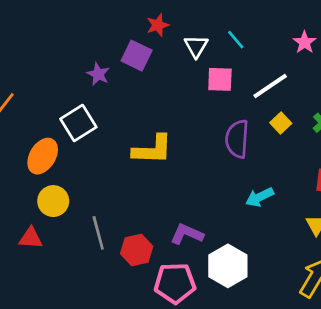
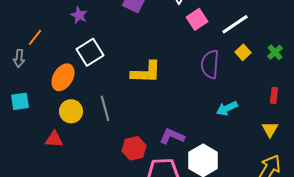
purple star: (98, 74) -> (79, 15), moved
pink square: (220, 79) -> (197, 19), turned -35
gray line: (98, 233) -> (105, 108), moved

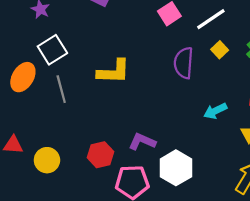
gray line: (105, 108) -> (61, 89), moved
cyan arrow: (227, 108) -> (215, 111), moved
yellow circle: (71, 111) -> (47, 160), moved

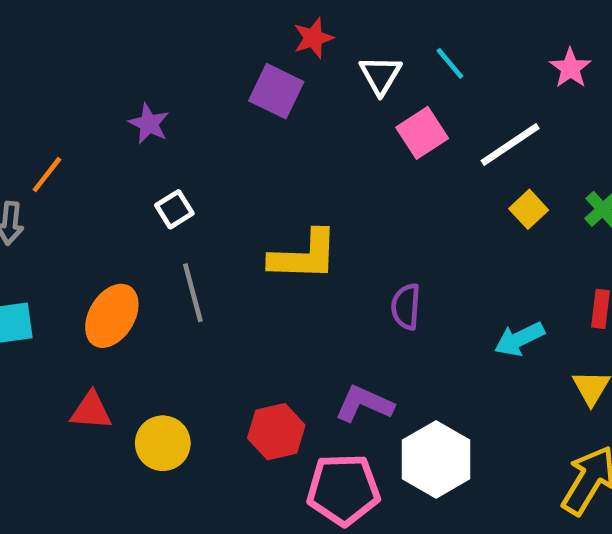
white square: (52, 50) -> (174, 209), size x0.6
purple semicircle: (184, 63) -> (406, 307), moved, size x0.7
orange ellipse: (23, 77) -> (112, 316), moved

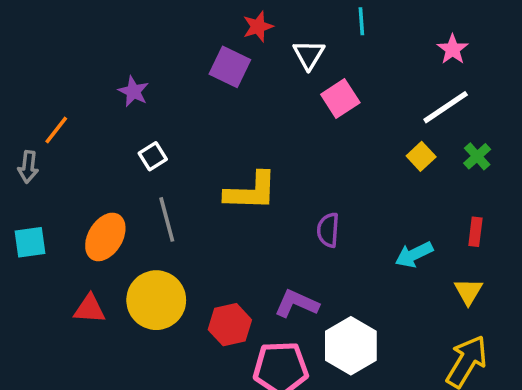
cyan line: (450, 63) -> (361, 21), moved, turned 36
white line: (510, 144) -> (446, 107), moved
yellow circle: (163, 443) -> (156, 300), moved, size x1.4

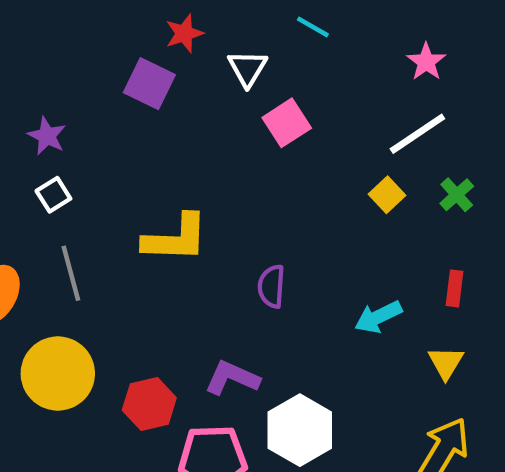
cyan line: (361, 21) -> (313, 27), turned -56
purple star: (133, 91) -> (47, 136), moved

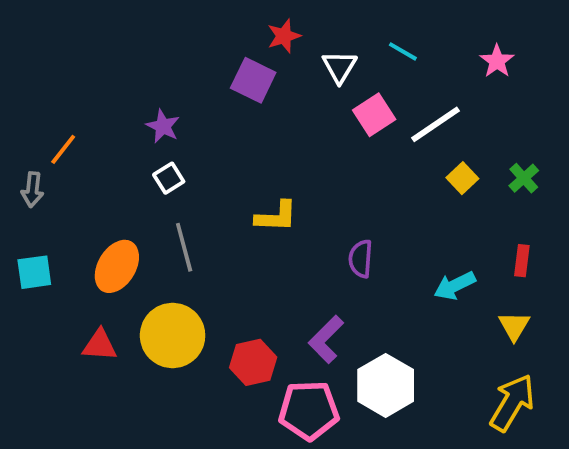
cyan line: (313, 27) -> (403, 51), moved
white line: (417, 134) -> (435, 124), moved
yellow L-shape: (176, 238) -> (276, 216), size x0.7
purple L-shape: (232, 378) -> (326, 339), turned -69

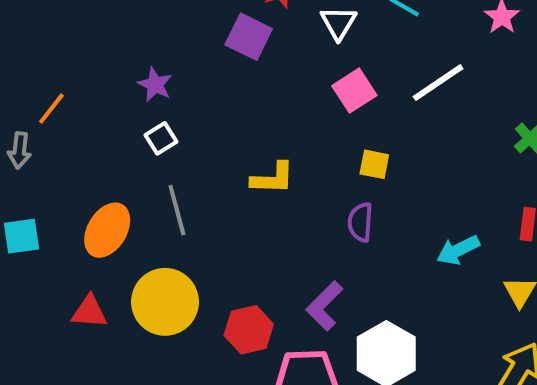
pink square: (374, 115) -> (354, 91), moved
yellow square: (462, 178) -> (374, 164), moved, turned -36

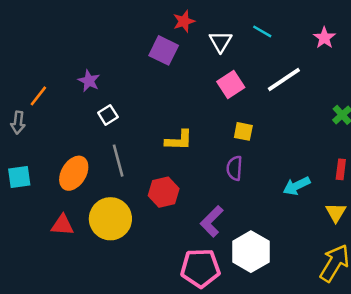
purple star: (155, 85) -> (89, 81), moved
red hexagon: (249, 330) -> (164, 192), moved

